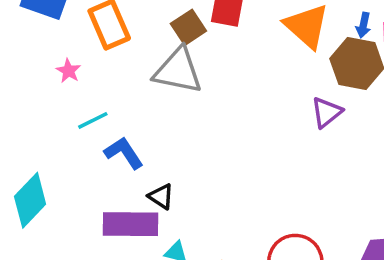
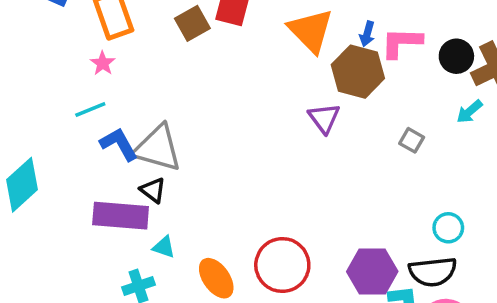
pink star: (68, 71) -> (103, 63), moved
gray triangle: (178, 71) -> (158, 148), moved
purple triangle: (326, 112) -> (324, 118), turned -32

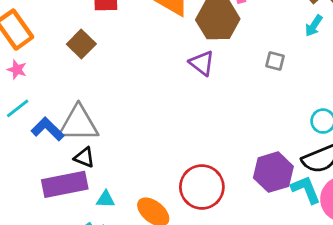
brown square: (192, 23) -> (81, 44), moved

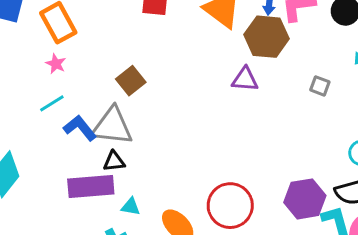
brown square: (81, 44) -> (131, 81), moved
purple triangle: (202, 63) -> (245, 79), turned -40
black triangle: (84, 157) -> (114, 161), turned -35

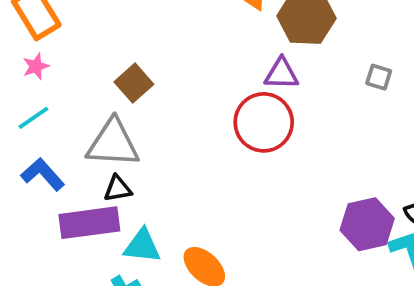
pink star: (56, 64) -> (36, 66), turned 30
blue L-shape: (80, 128) -> (43, 174), moved
red circle: (230, 206) -> (264, 122), moved
cyan triangle: (131, 207) -> (142, 246), size x1.5

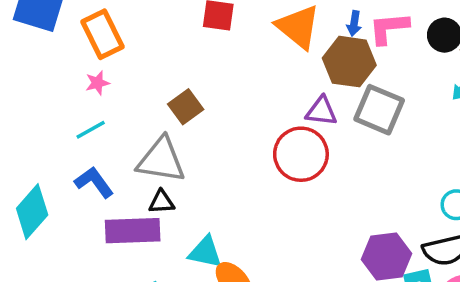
gray square: (379, 77) -> (379, 110), moved, size x2.0
cyan triangle: (142, 246) -> (205, 252), moved

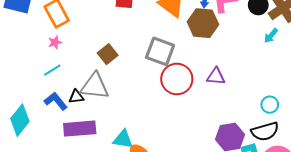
gray square: (379, 110) -> (160, 51), moved
purple triangle: (322, 111) -> (216, 76), moved
black triangle: (162, 202) -> (76, 97), moved

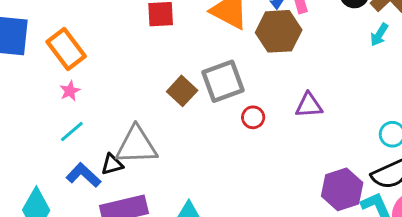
gray square: (160, 51) -> (223, 81), turned -32
brown square: (108, 54) -> (182, 91), moved
red circle: (177, 79) -> (253, 117), size x0.5

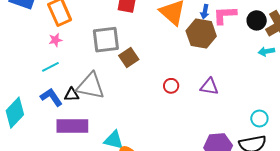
cyan arrow: (379, 35) -> (266, 51), turned 35
gray square: (223, 81) -> (106, 40), moved

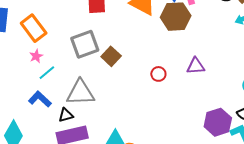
cyan line: (50, 67) -> (47, 73), moved
black triangle: (72, 95) -> (66, 115), moved
blue L-shape: (51, 97) -> (40, 99), moved

